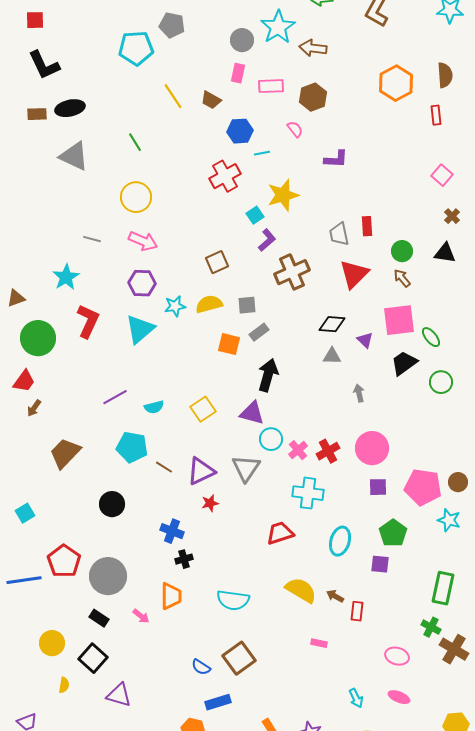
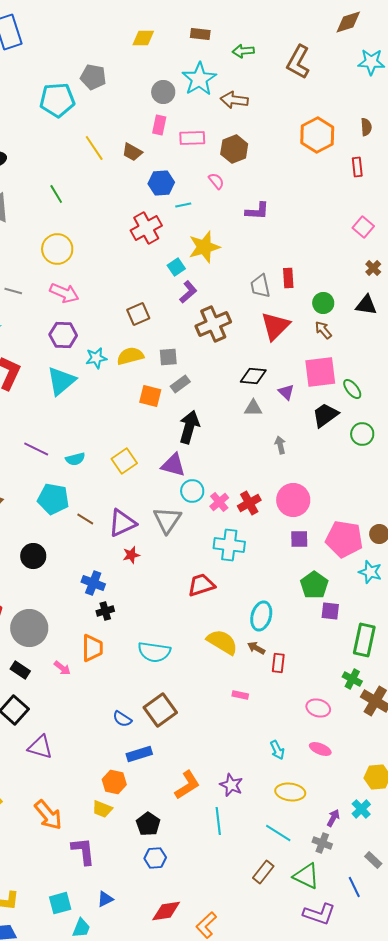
brown semicircle: (445, 75) -> (366, 127), size x0.7
purple line: (115, 397) -> (36, 449), turned 55
cyan ellipse: (340, 541) -> (261, 616), moved
purple square: (380, 564) -> (330, 611), moved

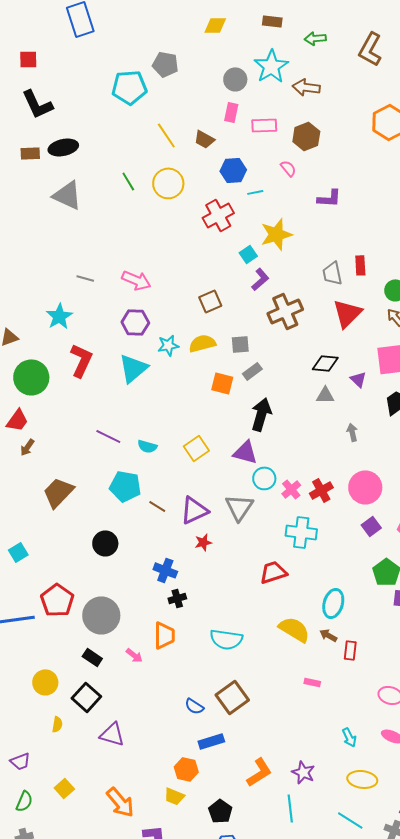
yellow circle: (57, 249) -> (168, 183), moved
cyan semicircle: (75, 459) -> (147, 446), turned 30
purple square: (299, 539) -> (371, 526), turned -36

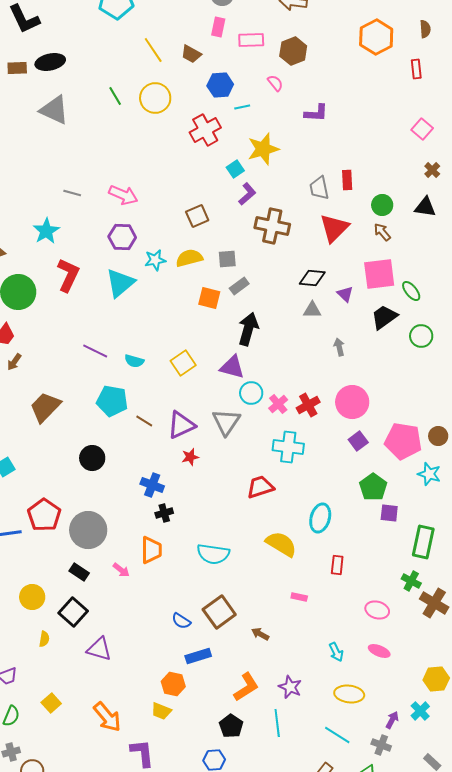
brown cross: (285, 311) -> (272, 226), turned 36
brown arrow: (328, 635) -> (260, 634), moved
black pentagon: (220, 811) -> (231, 726), moved

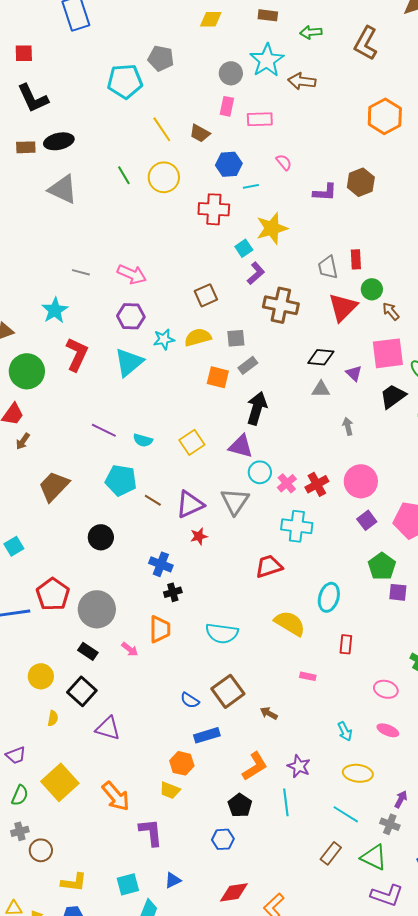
brown hexagon: (293, 51) -> (361, 182), moved
red cross: (205, 130) -> (214, 209), turned 32
green circle: (382, 205) -> (372, 289), moved
yellow square: (51, 703) -> (60, 782), size x1.8

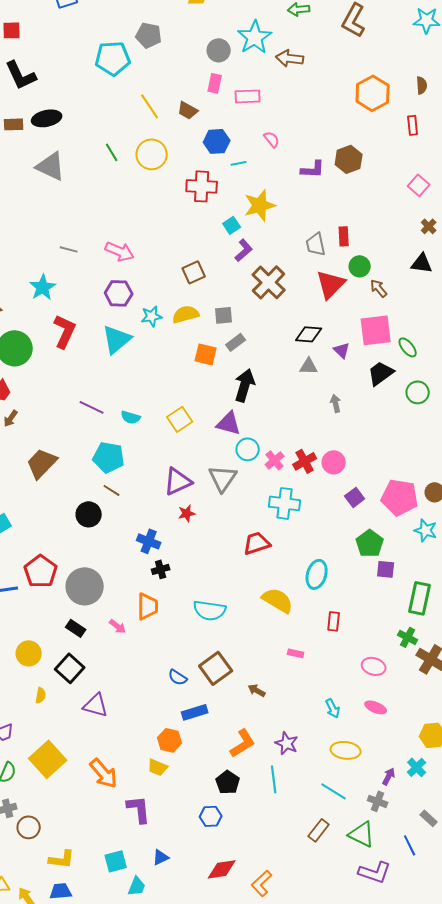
brown cross: (281, 305) -> (269, 282), turned 32
pink circle: (361, 481) -> (334, 462), moved, size x0.7
brown line: (153, 500) -> (112, 490), moved

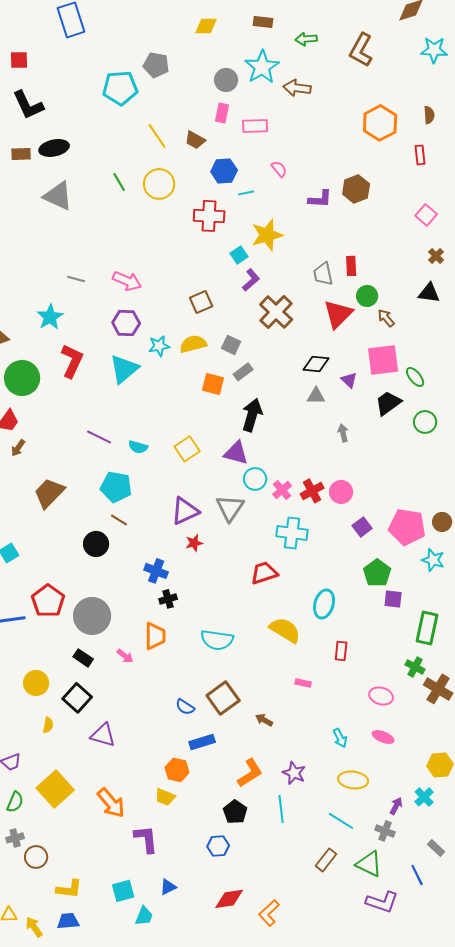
gray square: (224, 315) -> (231, 345), turned 30

